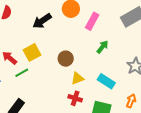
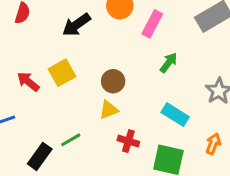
green line: (22, 73) -> (71, 140), moved
yellow triangle: (77, 78) -> (109, 110), moved

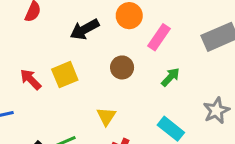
brown circle: (113, 81) -> (122, 67), moved
yellow triangle: (109, 110) -> (106, 116), turned -42

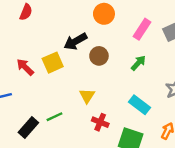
black arrow: (84, 29) -> (75, 41), moved
pink rectangle: (159, 37) -> (142, 29), moved

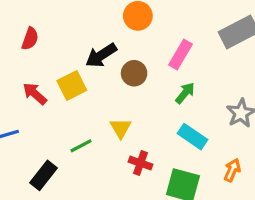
red semicircle: (26, 12) -> (30, 39), moved
pink rectangle: (142, 29) -> (180, 55), moved
green arrow: (138, 63) -> (185, 93), moved
green line: (55, 117) -> (81, 146), moved

